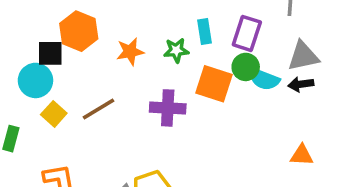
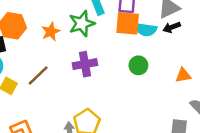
green star: (176, 50) -> (82, 24), size x1.5
green circle: (246, 67) -> (138, 65), moved
orange square: (214, 84) -> (128, 23), moved

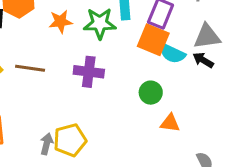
black arrow: (172, 27) -> (203, 60), turned 35
orange triangle: (183, 75) -> (170, 123), moved
brown line: (38, 76) -> (30, 68), turned 35

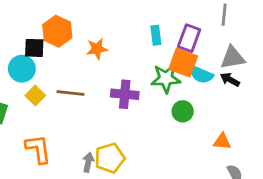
green star: (100, 23) -> (166, 78), moved
orange triangle: (170, 123) -> (222, 141), moved

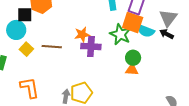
orange star: (97, 49) -> (82, 35), moved
gray triangle: (233, 58) -> (168, 18), turned -42
green star: (166, 78) -> (120, 34), turned 30
orange triangle: (222, 141) -> (132, 70), moved

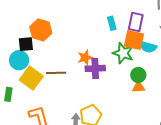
yellow square: (26, 49) -> (31, 78), size x1.6

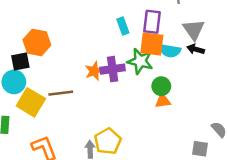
purple cross: (95, 68) -> (113, 69), moved

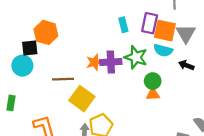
orange square: (152, 44) -> (165, 31), moved
black arrow: (196, 49) -> (186, 65), moved
yellow square: (31, 102) -> (82, 99), moved

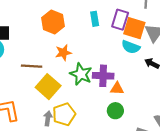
orange hexagon: (46, 32) -> (53, 22), moved
green star: (136, 57) -> (81, 74), moved
purple cross: (111, 62) -> (103, 76), moved
green circle: (153, 81) -> (115, 111), moved

